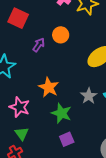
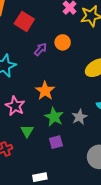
gray star: (89, 96) -> (79, 117), moved
green triangle: (22, 134) -> (27, 131), moved

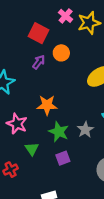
red square: (24, 21) -> (39, 33), moved
orange star: (45, 91) -> (47, 105), turned -30

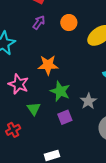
orange circle: (61, 53) -> (69, 23), moved
gray star: (85, 130) -> (88, 101), moved

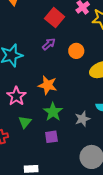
gray star: (88, 101) -> (82, 119), moved

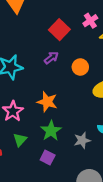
purple square: (51, 137) -> (48, 157), turned 32

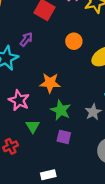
purple arrow: (51, 58) -> (26, 39), moved

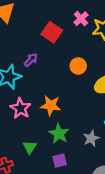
pink star: (19, 100) -> (20, 108), moved
purple square: (64, 137) -> (60, 161), turned -32

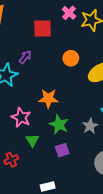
red square: (52, 32) -> (42, 29), turned -30
pink star: (20, 108) -> (21, 117), moved

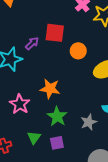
red square: (42, 29) -> (55, 33), moved
green triangle: (32, 140) -> (34, 138), moved

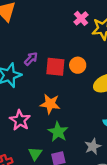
red square: (55, 33) -> (55, 67), moved
gray star: (89, 122) -> (93, 146), moved

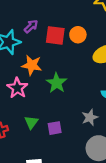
orange star: (50, 104) -> (32, 65), moved
green star: (58, 132) -> (56, 83), moved

